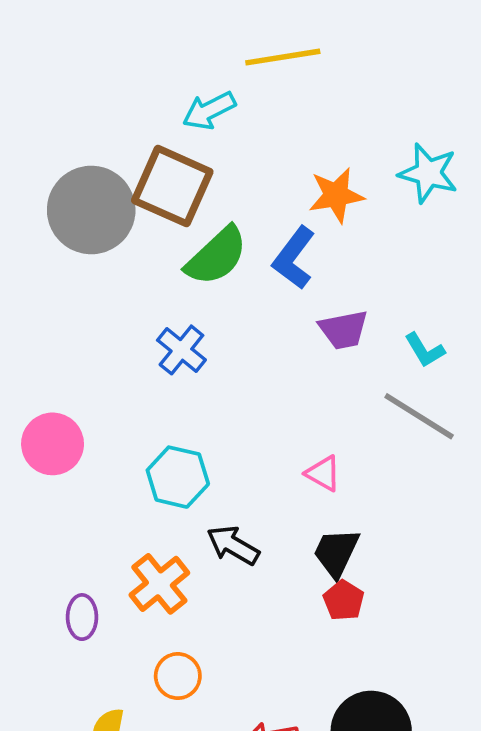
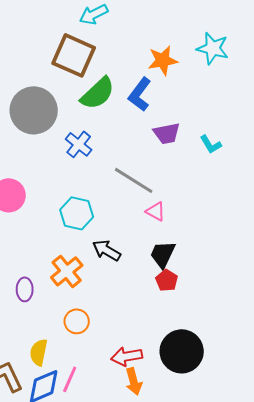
gray circle: (91, 210) -> (34, 110), moved
gray line: (419, 416) -> (134, 180), moved

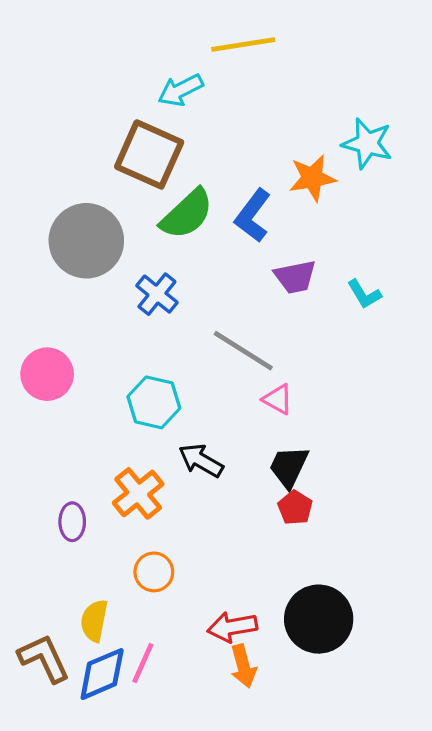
orange star: (163, 60) -> (312, 178), moved

